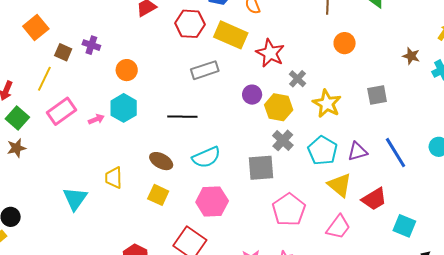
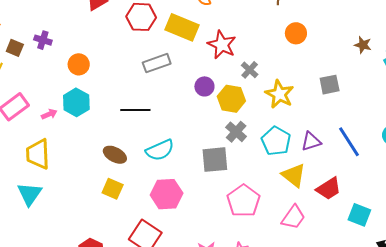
yellow trapezoid: (114, 178) -> (38, 154), moved, size x1.4

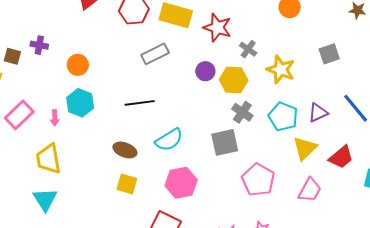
pink arrow: (49, 114) -> (55, 118), turned 119
yellow triangle: (294, 175) -> (305, 148), turned 44

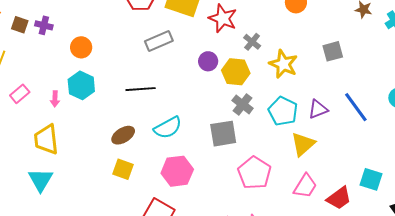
brown square: (12, 56) -> (20, 25), moved
pink rectangle: (19, 115) -> (20, 94), size x0.7
brown ellipse: (125, 150) -> (123, 135), turned -55
red trapezoid: (341, 157) -> (339, 198), moved

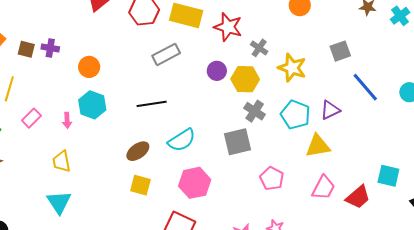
blue line: (356, 107) -> (365, 87), moved
yellow trapezoid: (46, 139) -> (62, 161), size x0.7
yellow triangle: (303, 144) -> (318, 146), turned 36
pink pentagon: (254, 173) -> (272, 178), size x0.7

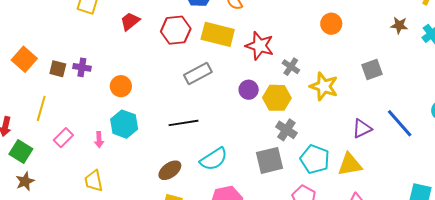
blue line: (365, 87) -> (400, 123), moved
cyan pentagon: (295, 115) -> (315, 159), moved

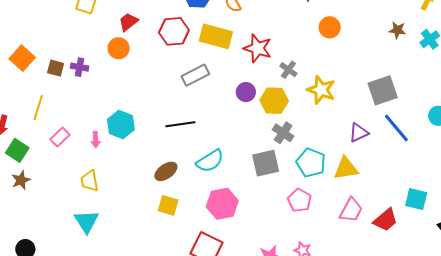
gray square: (372, 70) -> (383, 90), moved, size x1.4
orange circle: (121, 86) -> (119, 48), moved

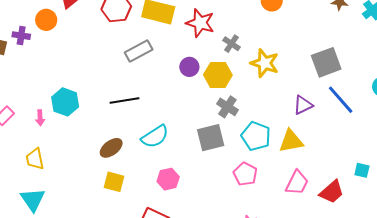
orange circle: (119, 48) -> (46, 20), moved
purple cross: (80, 67) -> (21, 36), moved
cyan square: (416, 199) -> (362, 170), size x0.7
pink hexagon: (222, 204) -> (168, 179), size x0.7

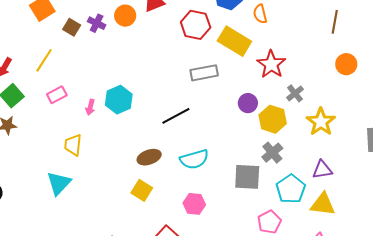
black line: (125, 100) -> (176, 116), turned -36
purple triangle: (303, 105) -> (322, 170), moved

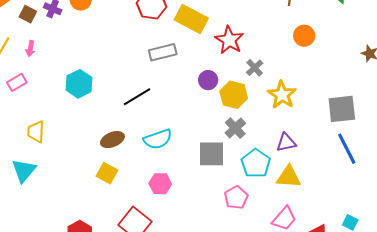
pink arrow: (90, 107) -> (30, 49), moved

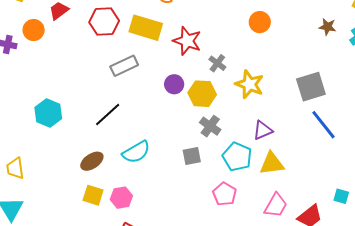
gray square: (212, 154) -> (192, 156), size x0.7
pink hexagon: (160, 184) -> (121, 198), moved

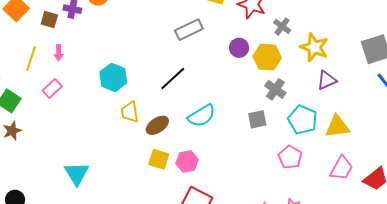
purple triangle: (263, 130) -> (327, 80), moved
yellow trapezoid: (15, 168) -> (130, 112), moved

